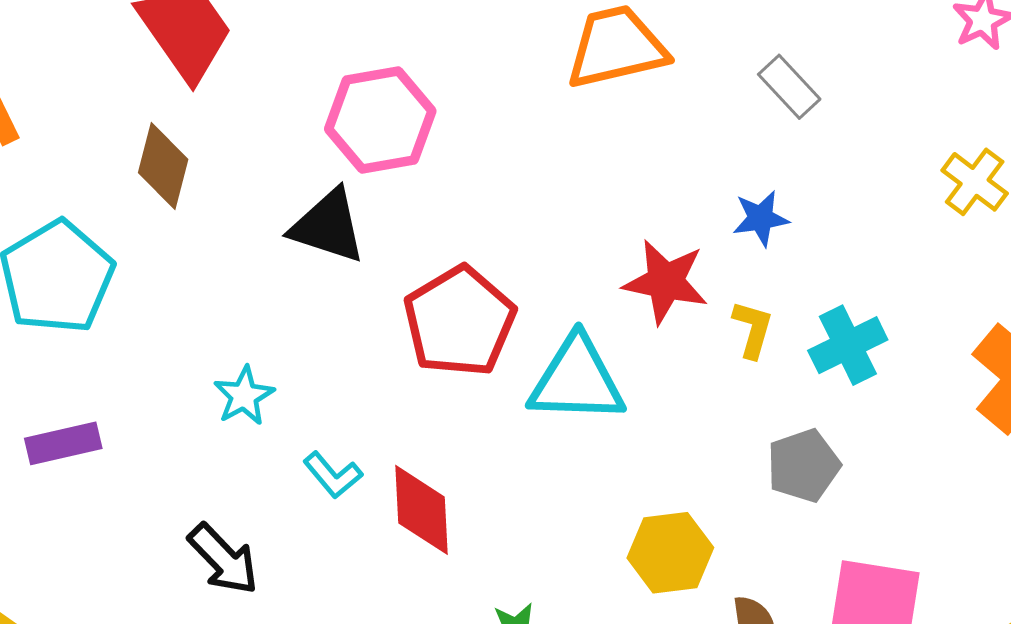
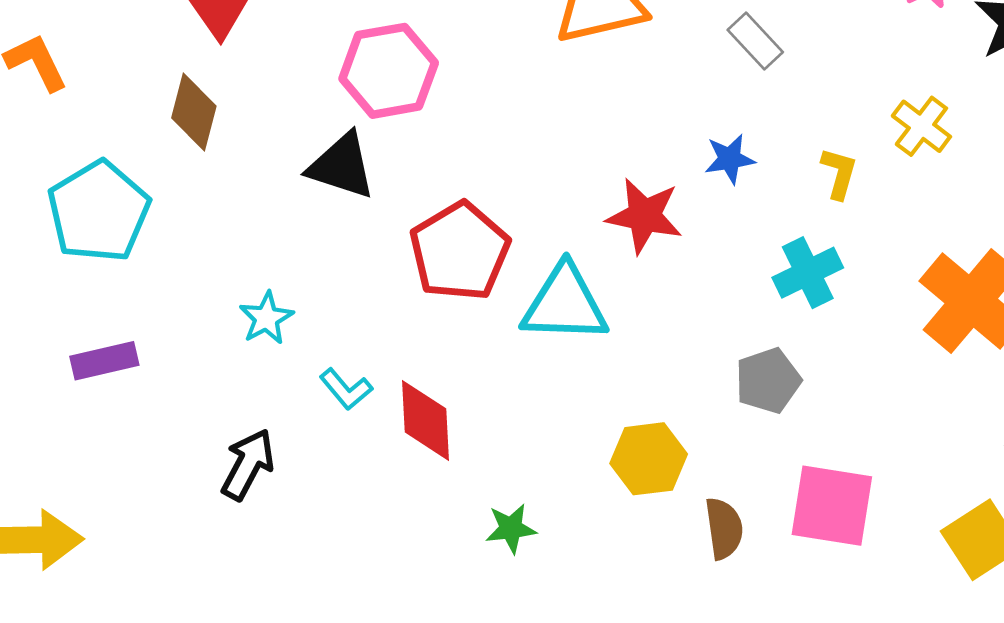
yellow L-shape: (753, 329) -> (839, 173), moved
black arrow: (223, 559) -> (248, 464), turned -108

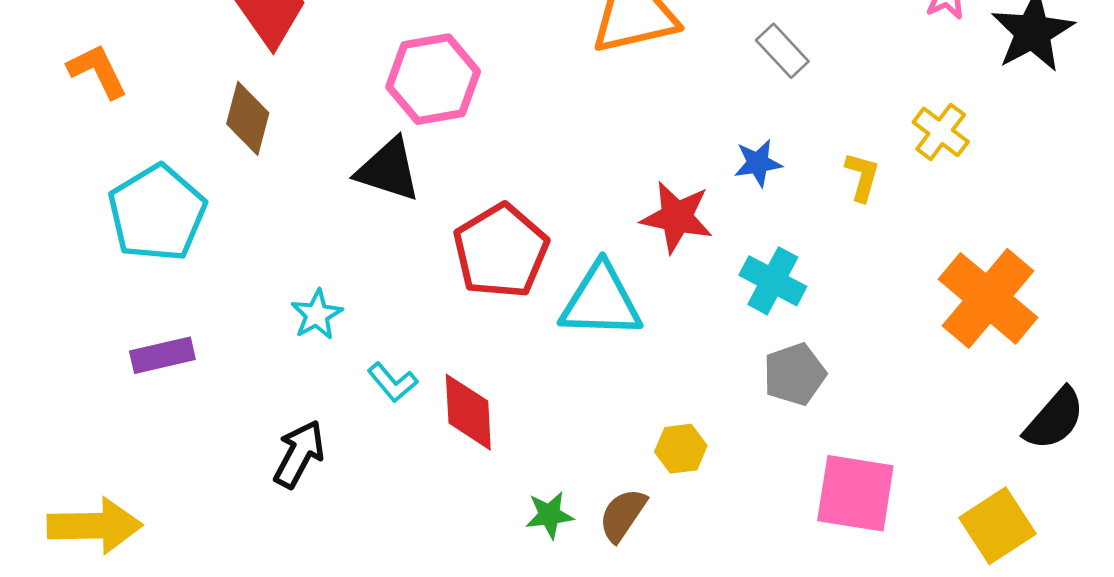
cyan cross: (808, 273) -> (773, 281), moved, turned -36
yellow hexagon: (649, 459) -> (681, 449), size x0.7
brown semicircle: (724, 528) -> (623, 515), moved, turned -138

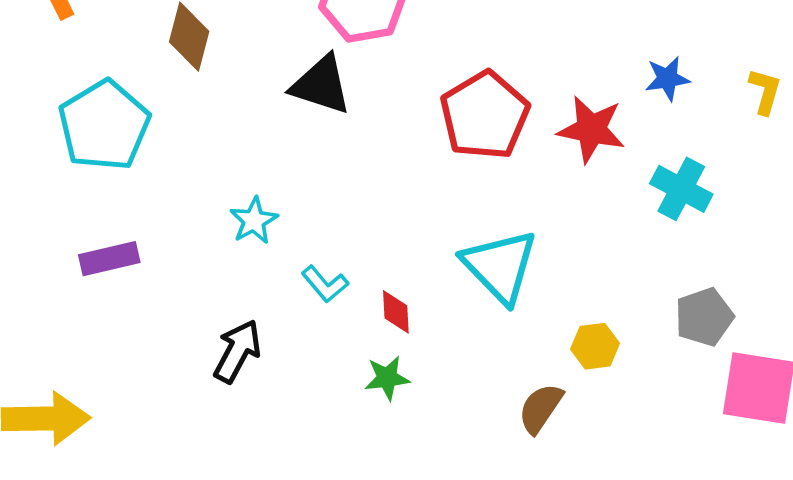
red pentagon: (501, 251) -> (485, 115), moved
cyan triangle: (601, 301) -> (500, 266), moved, turned 44
gray pentagon: (794, 374) -> (704, 317), moved
red diamond: (468, 412) -> (396, 312), size x0.6
green star: (550, 515) -> (387, 378), moved

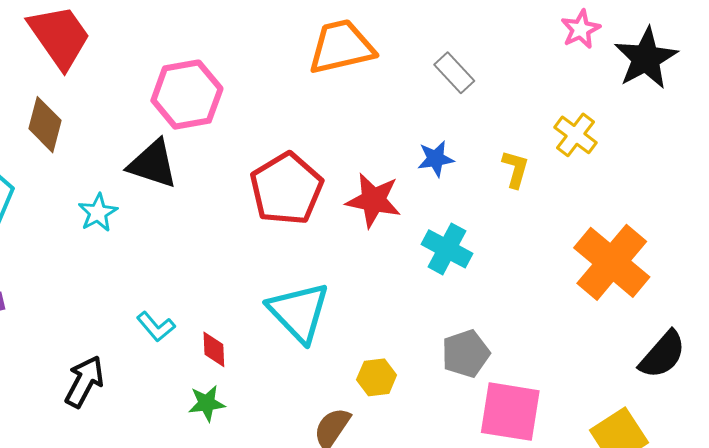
cyan star: (254, 221) -> (98, 213), moved

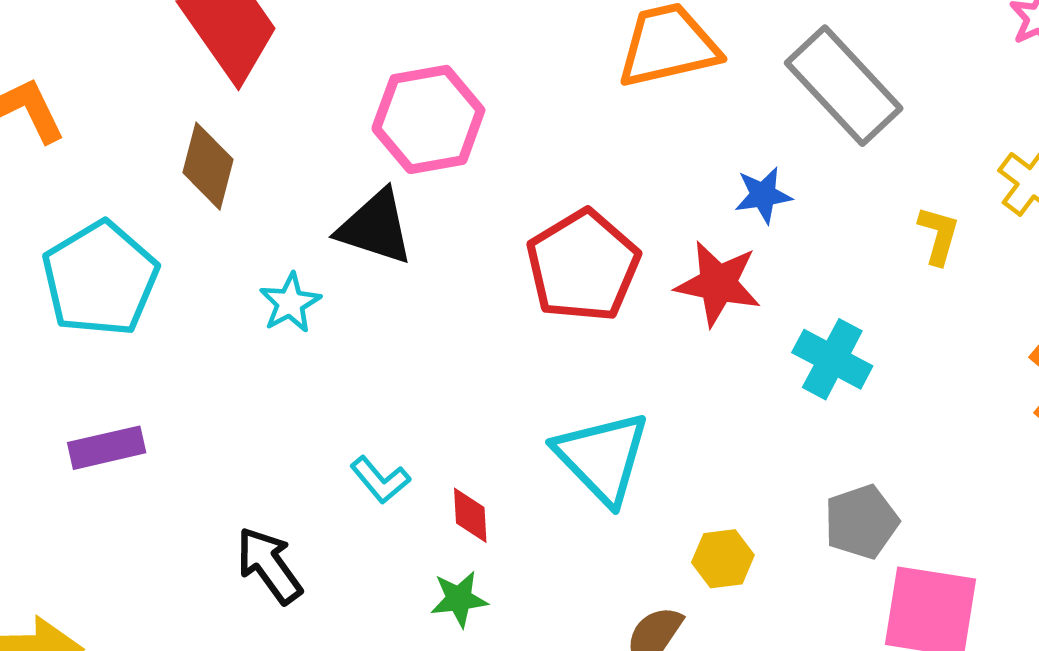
gray rectangle: (454, 73) -> (844, 86), size x1.8
blue star: (436, 159) -> (763, 195), moved
black arrow: (84, 382) -> (269, 565), turned -64

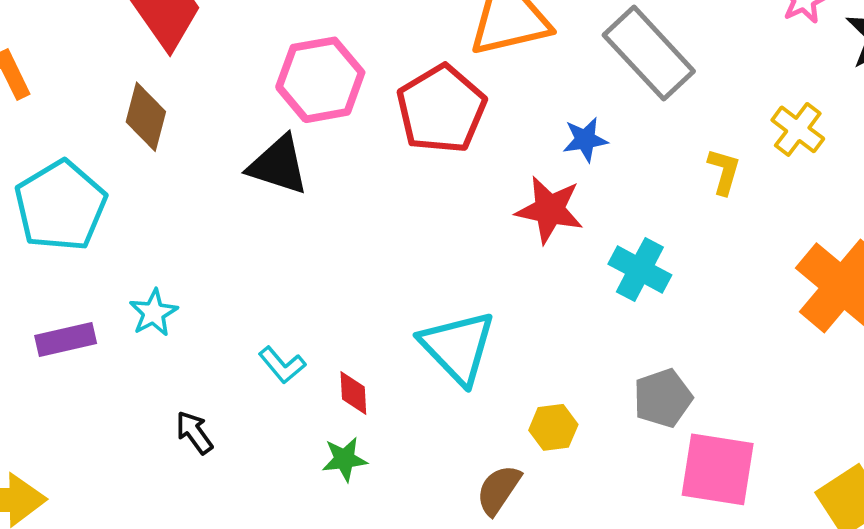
red pentagon: (583, 266) -> (441, 109), moved
cyan star: (290, 303) -> (154, 313), moved
black arrow: (269, 565) -> (194, 432), size x0.7

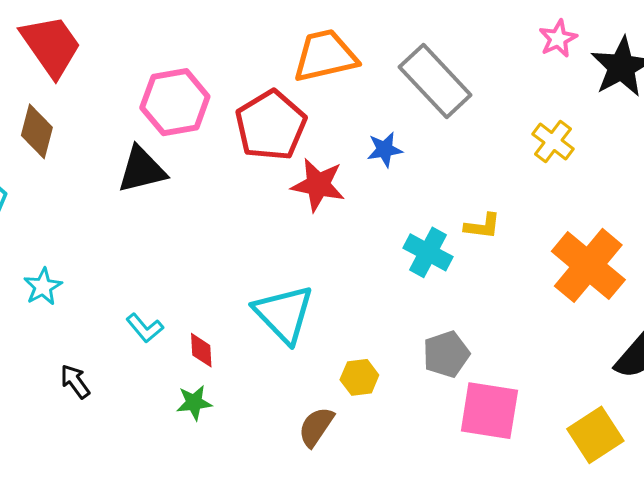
black triangle: (278, 165) -> (142, 170), turned -32
yellow L-shape: (724, 171) -> (482, 226), moved, turned 81
red star: (550, 210) -> (318, 185), moved

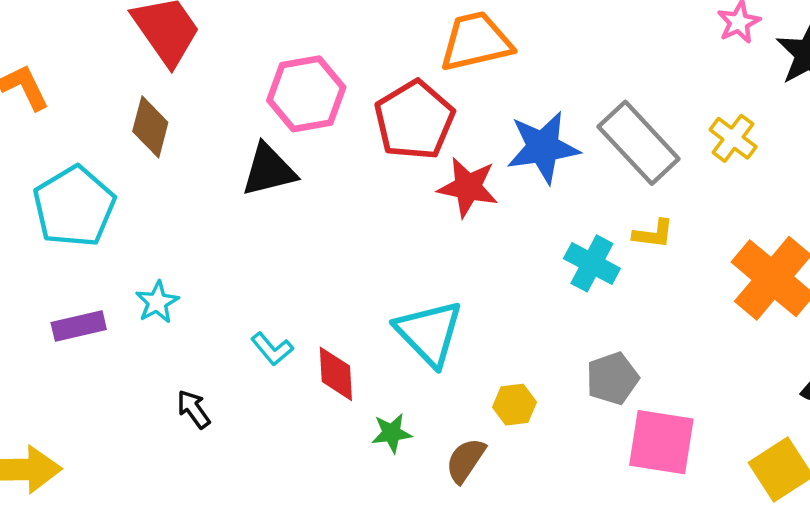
gray rectangle: (435, 81) -> (639, 143), moved
blue star: (385, 150) -> (543, 147), size x1.8
red diamond: (201, 350) -> (336, 374), size x1.4
green star: (194, 403) -> (392, 433), moved

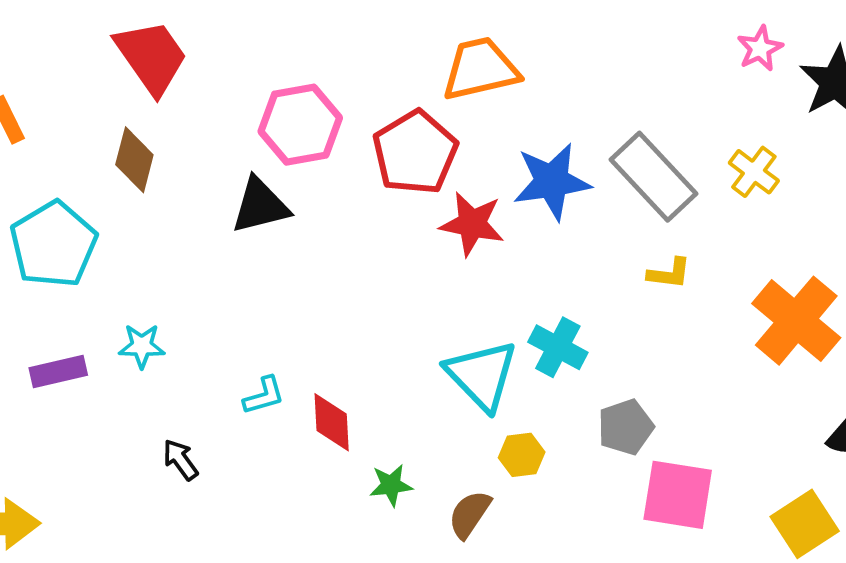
cyan cross: (592, 263) -> (558, 347), moved
cyan star: (157, 302) -> (142, 346), turned 30
cyan triangle: (429, 333) -> (482, 375), moved
cyan L-shape: (272, 349) -> (264, 396), turned -66

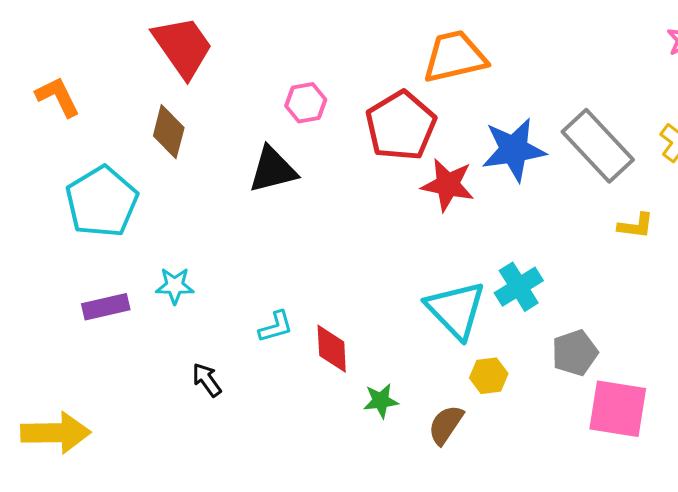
pink hexagon: (300, 125) -> (306, 103), size x0.6
yellow L-shape: (669, 273) -> (636, 226), moved
cyan cross: (558, 347) -> (519, 287), turned 30

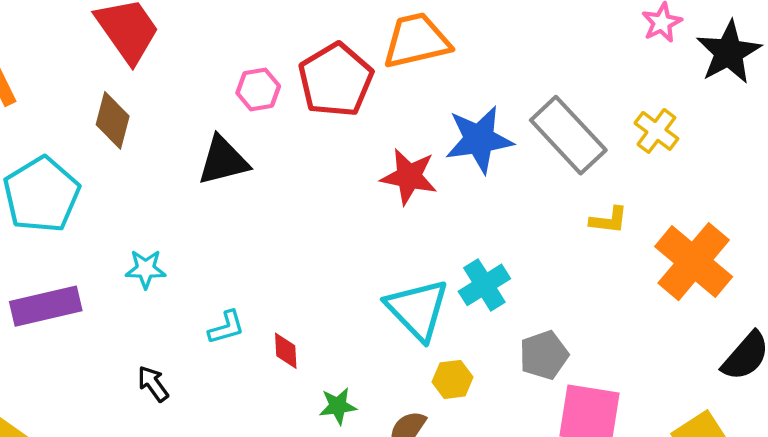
red pentagon: (401, 126) -> (336, 80), moved
cyan star: (175, 286) -> (146, 269), moved
purple rectangle: (106, 307) -> (46, 306), size x1.4
red diamond: (332, 349) -> (286, 351), size x0.7

